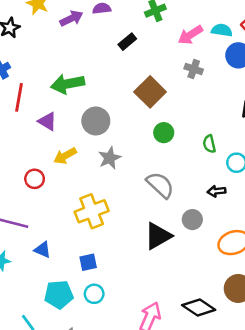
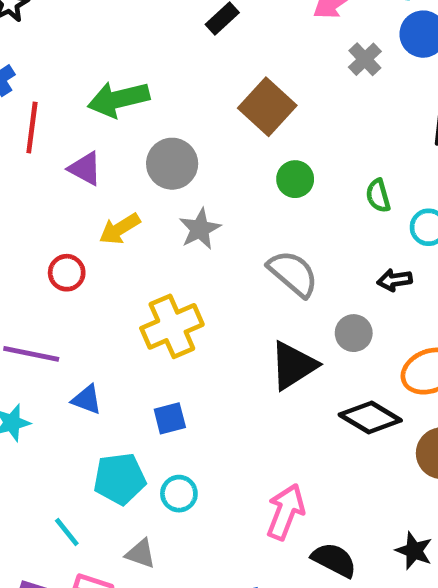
gray cross: (194, 69) -> (365, 59), moved, turned 30
cyan circle: (94, 294) -> (179, 494), moved
black diamond: (199, 307) -> (370, 418), moved

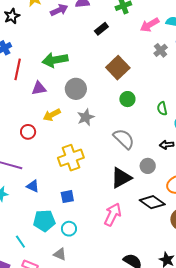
purple triangle: (85, 168) -> (39, 88), turned -42
pink arrow: (286, 512) -> (113, 214), moved
gray triangle: (141, 554) -> (60, 254), moved

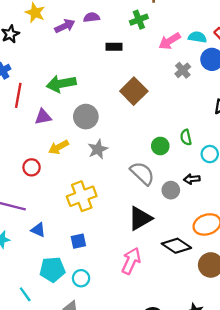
black rectangle: (101, 29) -> (114, 47), turned 40
green circle: (127, 99) -> (160, 146), moved
gray circle: (148, 166) -> (171, 190), moved

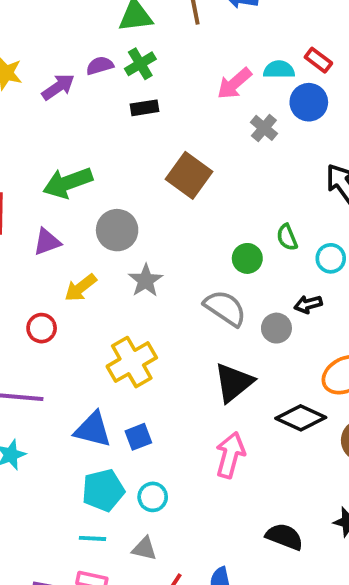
green cross: (139, 20) -> (140, 64), moved
blue triangle: (38, 230) -> (93, 430), moved, size x1.5
cyan line: (25, 294) -> (92, 538), moved, turned -42

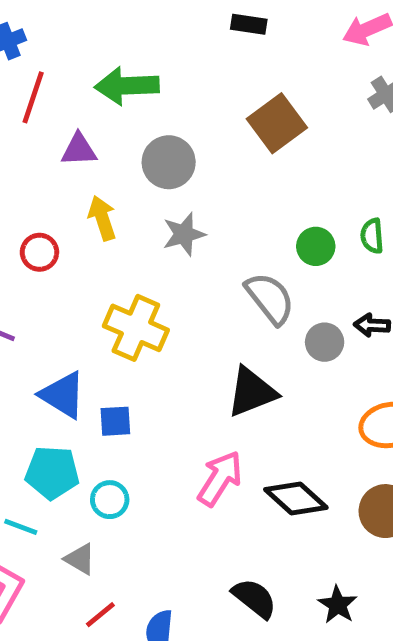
yellow arrow: (81, 288) -> (102, 218), turned 92
yellow cross: (132, 362) -> (136, 328), turned 36
black diamond: (301, 418) -> (296, 499), moved

